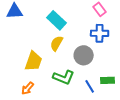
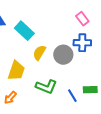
cyan rectangle: (57, 20) -> (24, 31), moved
gray circle: (84, 55) -> (63, 55), moved

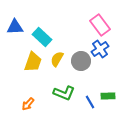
pink rectangle: (82, 19) -> (100, 25), size x1.5
blue cross: (82, 43) -> (100, 49), turned -36
yellow trapezoid: (16, 71) -> (33, 62), moved

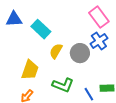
yellow trapezoid: (33, 62) -> (30, 70), moved

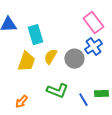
cyan rectangle: (41, 29) -> (35, 35), turned 30
yellow trapezoid: (30, 70) -> (26, 62), moved

